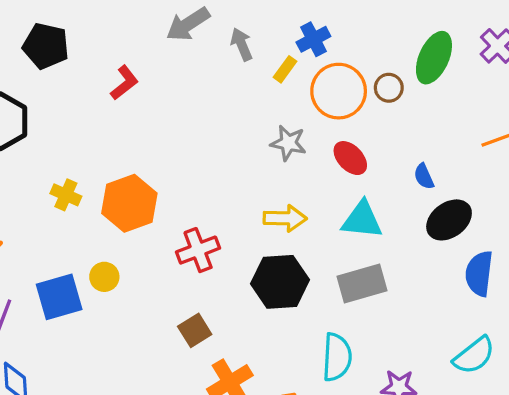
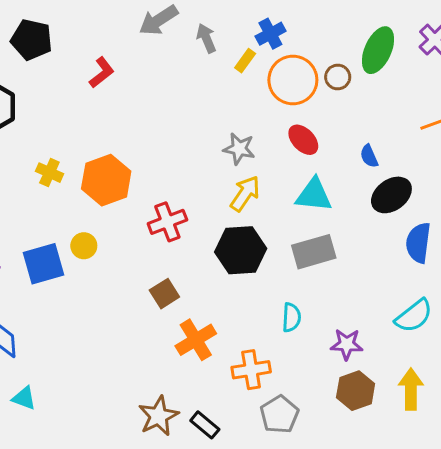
gray star: (288, 143) -> (239, 149), moved
yellow arrow: (285, 218) -> (245, 193), turned -57
cyan semicircle: (337, 357) -> (291, 317), size x0.7

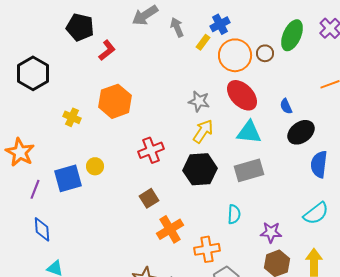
black pentagon: (32, 40) -> (80, 27), moved
red ellipse: (303, 140) -> (242, 95), size x1.5
orange hexagon: (106, 180) -> (115, 101), moved

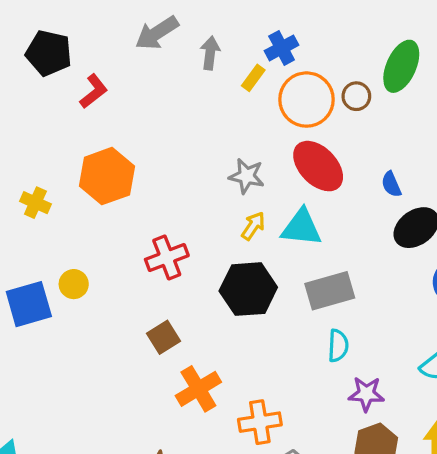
gray arrow: (177, 27) -> (210, 53), turned 30
yellow arrow: (203, 131) -> (253, 226), size x0.7
cyan triangle: (249, 132) -> (301, 228), moved
cyan semicircle: (234, 214) -> (338, 346), moved

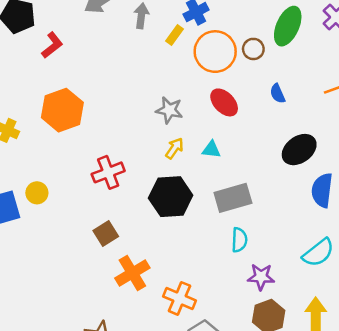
red ellipse: (318, 166) -> (224, 102), size x0.7
blue semicircle: (391, 184) -> (278, 94), moved
cyan triangle: (301, 228) -> (211, 150), size x0.6
orange cross: (260, 422) -> (180, 298), turned 32

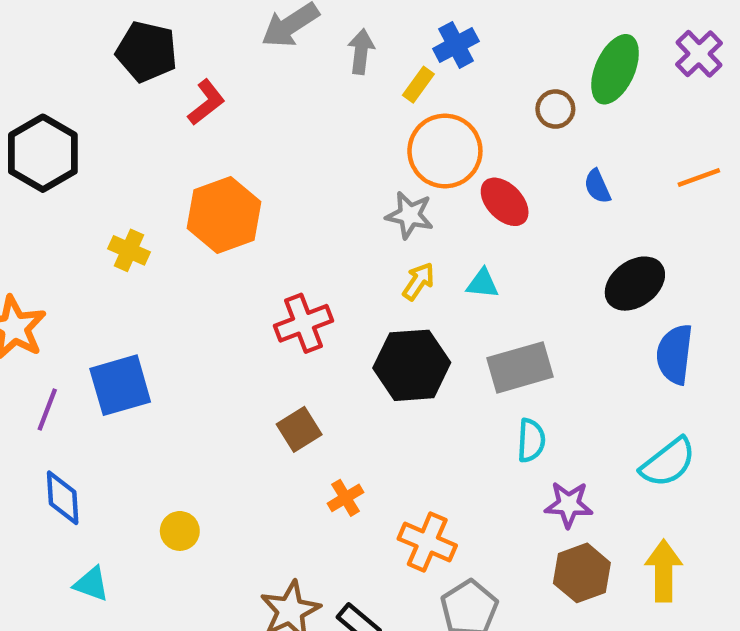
orange circle: (215, 52) -> (445, 151), moved
yellow circle: (37, 193) -> (180, 531), moved
orange cross: (132, 273) -> (345, 498), size x0.6

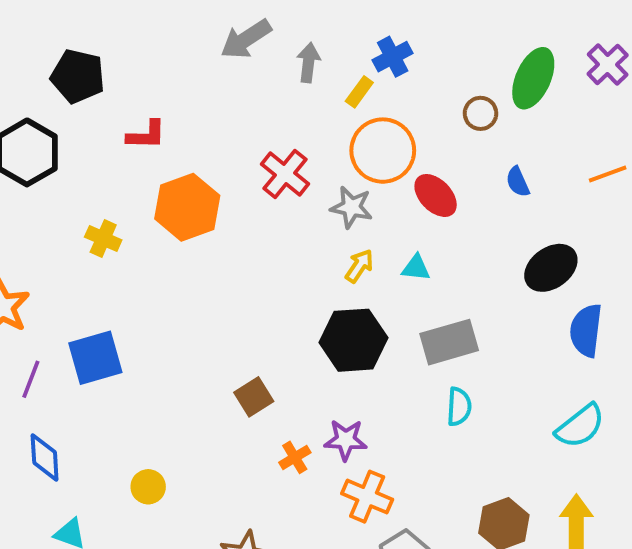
black pentagon: (147, 52) -> (78, 76), moved
red L-shape: (206, 102) -> (146, 135), moved, turned 39
red cross: (304, 323) -> (285, 174), moved, turned -30
purple star: (569, 504) -> (346, 440), moved

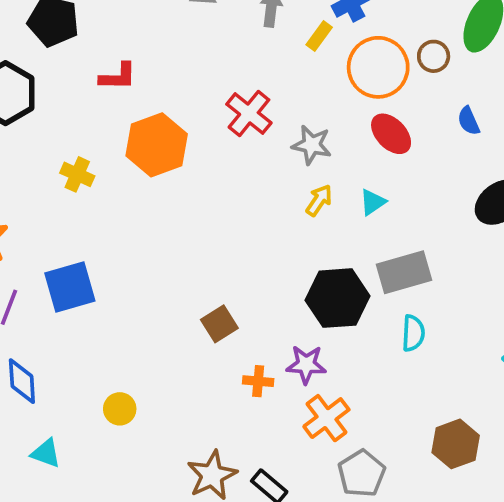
orange circle: (383, 151) -> (378, 67), moved
cyan triangle: (416, 268) -> (373, 202), turned -40
black hexagon: (353, 340) -> (338, 298), moved
orange cross: (295, 457) -> (258, 381), turned 36
orange cross: (367, 497) -> (326, 418), turned 30

